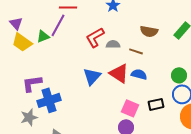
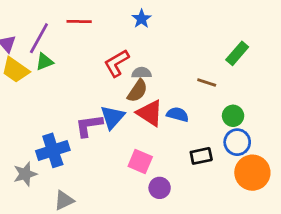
purple line: (58, 25) -> (39, 38), moved
brown semicircle: (149, 31) -> (137, 91), moved, turned -66
brown line: (136, 51) -> (207, 83), moved
purple L-shape: (32, 83) -> (89, 125), moved
pink square: (130, 108) -> (140, 162), moved

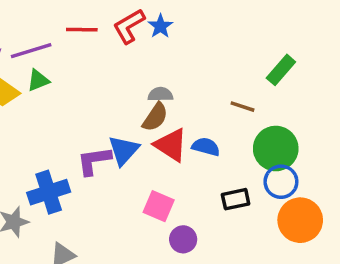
purple line: (39, 38) -> (31, 51), turned 44
red L-shape: (117, 63) -> (129, 26), moved
green circle: (233, 116) -> (276, 149), size x1.6

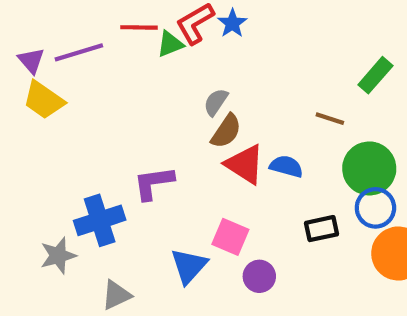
green triangle: (38, 80) -> (170, 44), moved
gray semicircle: (160, 94) -> (216, 102), moved, turned -55
blue triangle: (124, 150) -> (189, 266), moved

